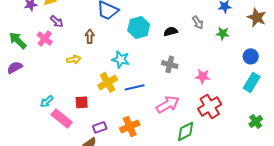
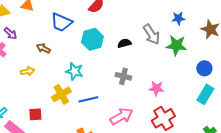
gray arrow: (198, 22) -> (151, 34), size x1.5
green star: (223, 33) -> (176, 45), size x1.5
brown arrow: (90, 36) -> (43, 48), turned -64

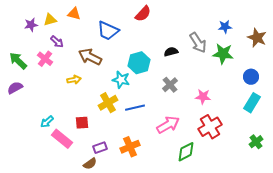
cyan hexagon: (92, 39) -> (139, 63), moved
brown arrow: (43, 48) -> (90, 57), size x1.6
gray cross: (123, 76) -> (170, 85), turned 35

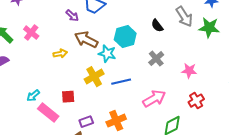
purple arrow: (57, 42) -> (72, 16), moved
black semicircle: (171, 52) -> (157, 26), turned -112
brown arrow: (90, 57) -> (86, 40), moved
red cross: (210, 127) -> (196, 101), size x0.7

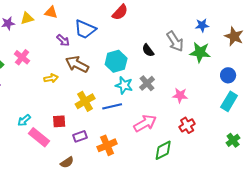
cyan star: (107, 54) -> (124, 85), moved
purple rectangle: (86, 122) -> (80, 136), moved

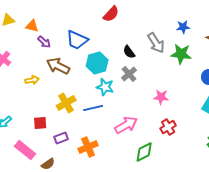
orange triangle: (51, 12) -> (32, 26), moved
red semicircle: (120, 12) -> (111, 14), moved
blue trapezoid: (85, 29) -> (77, 40), moved
gray cross: (147, 83) -> (129, 74), moved
pink rectangle: (39, 137) -> (25, 150), moved

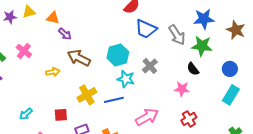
blue star: (183, 27) -> (204, 19), size x1.5
blue trapezoid: (77, 40) -> (146, 29), moved
black semicircle: (129, 52) -> (193, 69), moved

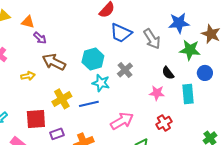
green star: (202, 46) -> (190, 50), moved
cyan rectangle: (231, 95) -> (188, 94), moved, turned -36
red square: (61, 115) -> (36, 119), size x1.5

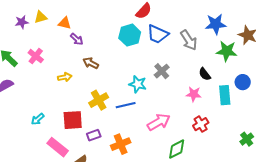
cyan hexagon: (93, 59) -> (130, 35), moved
brown arrow: (54, 62) -> (91, 63), size x0.7
blue circle: (205, 73) -> (243, 82), moved

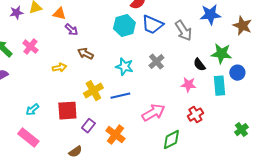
green star: (227, 51) -> (221, 54), moved
cyan star: (138, 84) -> (124, 67), moved
purple rectangle: (94, 135) -> (88, 126), turned -32
orange cross: (121, 144) -> (115, 135), turned -30
pink rectangle: (58, 147) -> (28, 138), moved

